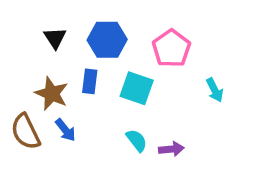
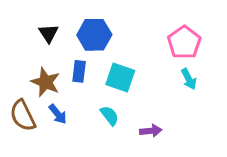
pink pentagon: (171, 48) -> (184, 42), moved
cyan semicircle: (137, 140) -> (110, 116), moved

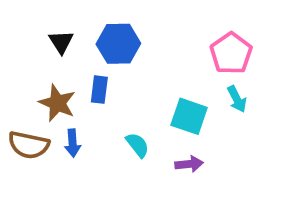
cyan square: (120, 77) -> (189, 116), moved
blue arrow: (58, 114) -> (73, 143), turned 35
brown semicircle: (23, 116) -> (29, 145), turned -52

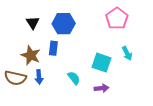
pink pentagon: (231, 53) -> (117, 18), moved

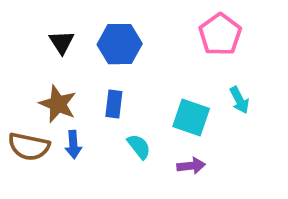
blue rectangle: (53, 48) -> (114, 104), moved

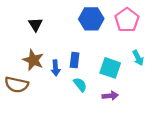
blue hexagon: (120, 44) -> (91, 19), moved
blue rectangle: (114, 104) -> (75, 60), moved
blue arrow: (73, 145) -> (56, 68), moved

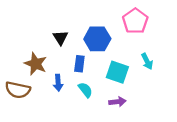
blue hexagon: (91, 19) -> (97, 39), moved
black triangle: (35, 24) -> (60, 38), moved
blue arrow: (56, 68) -> (58, 83), moved

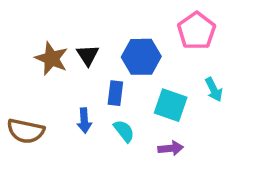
brown star: (36, 64) -> (52, 59), moved

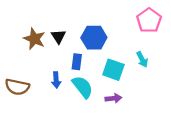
pink pentagon: (196, 31) -> (149, 20), moved
cyan semicircle: (124, 131) -> (83, 87), size x1.5

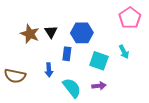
cyan semicircle: (83, 87) -> (72, 88), moved

